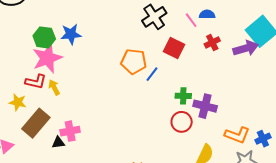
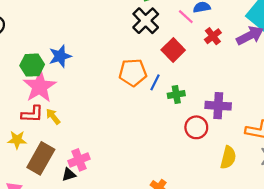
red square: (174, 48) -> (173, 50), turned 30
green cross: (183, 96) -> (176, 94), moved

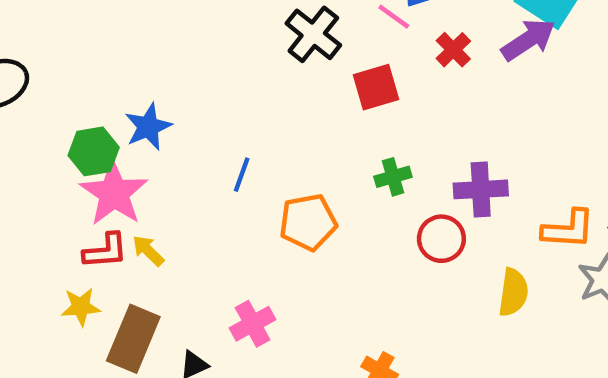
red square: (173, 50) -> (376, 87), turned 35
orange pentagon: (133, 72) -> (308, 222), moved
blue line: (155, 82) -> (242, 175), moved
pink cross: (79, 160) -> (253, 324), moved

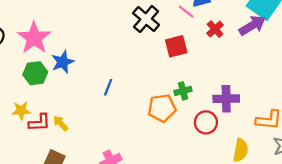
pink star: (114, 193) -> (34, 38), moved
orange pentagon: (308, 222) -> (162, 108), moved
yellow star: (81, 307) -> (21, 111), moved

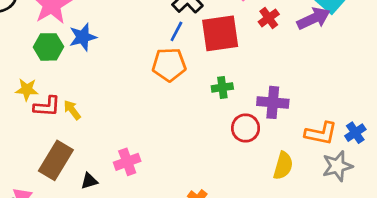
red square: (176, 46) -> (220, 33), size x1.4
blue line: (108, 87) -> (176, 31), moved
orange pentagon: (162, 108) -> (169, 65), moved

